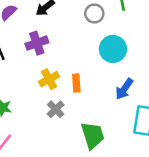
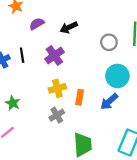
purple cross: (37, 43) -> (54, 55), turned -30
blue arrow: (124, 89) -> (109, 102), moved

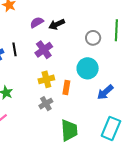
purple semicircle: (37, 24) -> (37, 22), moved
cyan circle: (117, 76) -> (88, 68), moved
blue arrow: (109, 102) -> (105, 92), moved

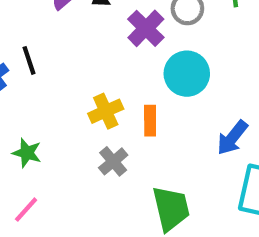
purple cross: (44, 50) -> (146, 28), moved
blue arrow: (105, 92) -> (232, 138), moved

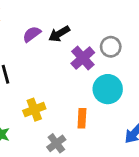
yellow cross: (106, 111) -> (34, 110), moved

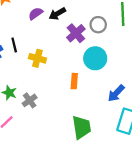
yellow cross: (34, 110) -> (37, 58), moved, turned 35
gray cross: (56, 143) -> (30, 100), moved

